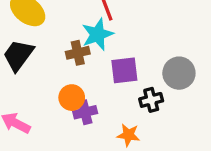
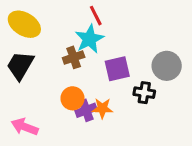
black cross: (151, 100) -> (144, 93), turned 30
orange star: (128, 135) -> (102, 108), moved

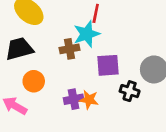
red line: (96, 16) -> (96, 13), turned 30
black trapezoid: (20, 65) -> (19, 49), turned 36
orange circle: (73, 98) -> (34, 81), moved

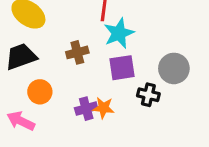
cyan star: (87, 34) -> (119, 33), moved

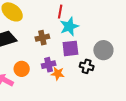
orange circle: (40, 92) -> (22, 69), moved
purple cross: (86, 109) -> (49, 65), moved

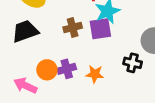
purple square: (70, 48) -> (100, 29), moved
purple cross: (49, 65) -> (67, 69), moved

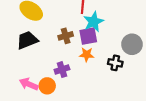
orange circle: (47, 70) -> (47, 86), moved
orange star: (95, 74) -> (87, 55), moved

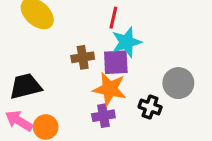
black trapezoid: (27, 40) -> (25, 86), moved
orange star: (87, 55) -> (110, 89), size x1.5
purple cross: (62, 70) -> (103, 116), moved

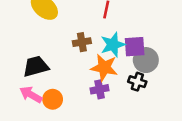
cyan star: (126, 42) -> (113, 45), moved
purple square: (116, 62) -> (135, 47), moved
gray circle: (178, 83) -> (146, 60), moved

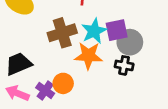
brown cross: (82, 42) -> (62, 33), size x1.5
purple cross: (100, 89) -> (45, 91), moved, turned -36
orange circle: (53, 99) -> (63, 83), moved

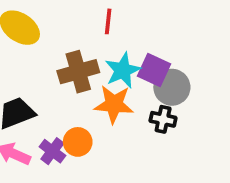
purple square: (117, 30) -> (154, 70), turned 35

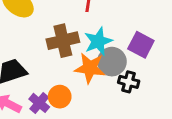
purple square: (154, 70) -> (141, 45), moved
gray circle: (172, 87) -> (112, 62), moved

